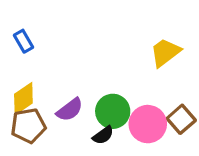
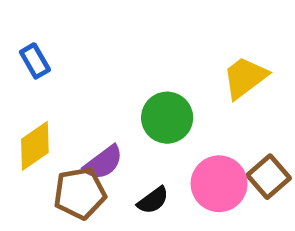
green circle: (113, 111) -> (167, 118), moved
brown pentagon: (28, 126) -> (80, 193), moved

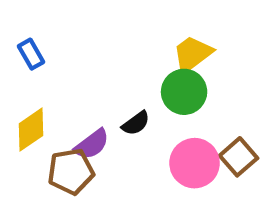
yellow trapezoid: (245, 78) -> (192, 54), moved
green circle: (167, 118) -> (184, 92), moved
black semicircle: (153, 200) -> (136, 123), moved

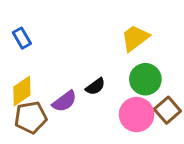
green circle: (184, 92) -> (145, 79), moved
brown pentagon: (71, 171) -> (31, 117), moved

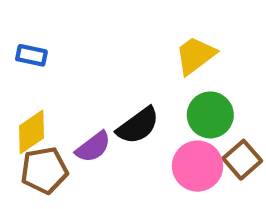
blue rectangle: (22, 38) -> (31, 55), turned -48
black semicircle: (95, 87) -> (138, 126), size x1.5

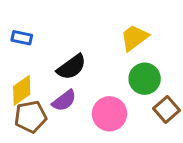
black semicircle: (138, 126) -> (71, 67), moved
pink circle: (198, 166) -> (109, 114), moved

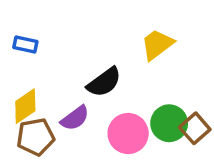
black semicircle: (71, 67) -> (104, 82), moved
green circle: (145, 79) -> (169, 123), moved

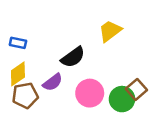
blue rectangle: (25, 44) -> (18, 43), moved
green circle: (169, 123) -> (122, 99), moved

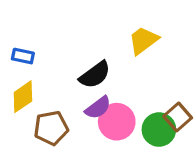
purple semicircle: (53, 82) -> (98, 108), moved
brown pentagon: (25, 95) -> (51, 128), moved

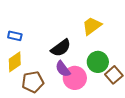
purple semicircle: (98, 108) -> (63, 69), turned 90
green circle: (159, 130) -> (98, 62), moved

